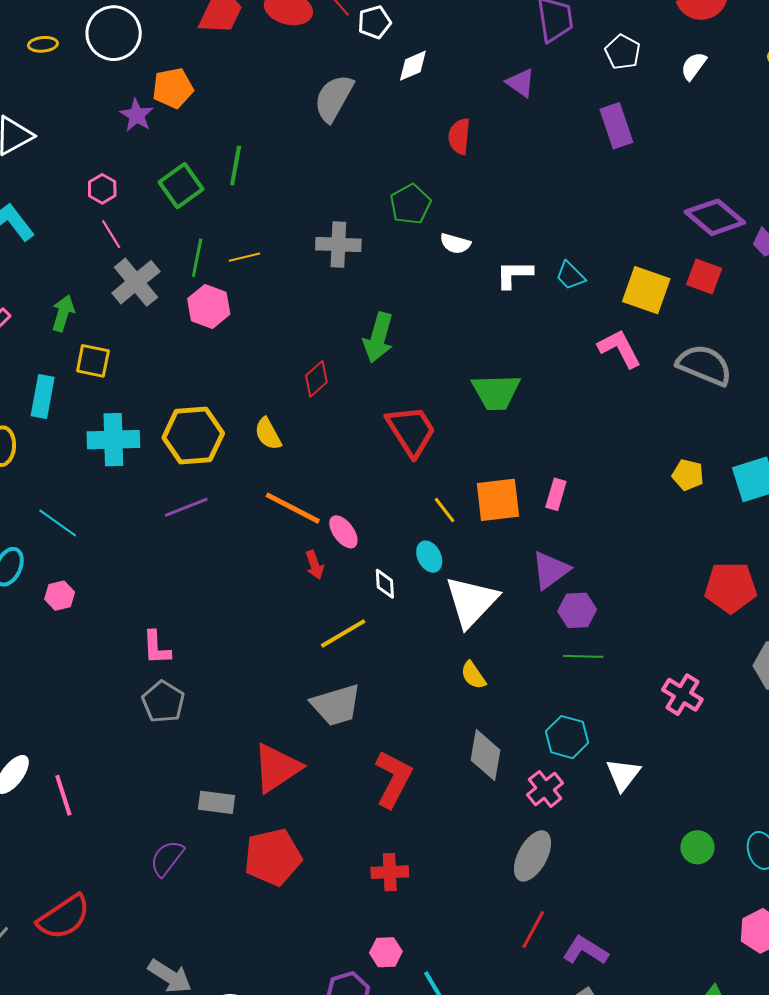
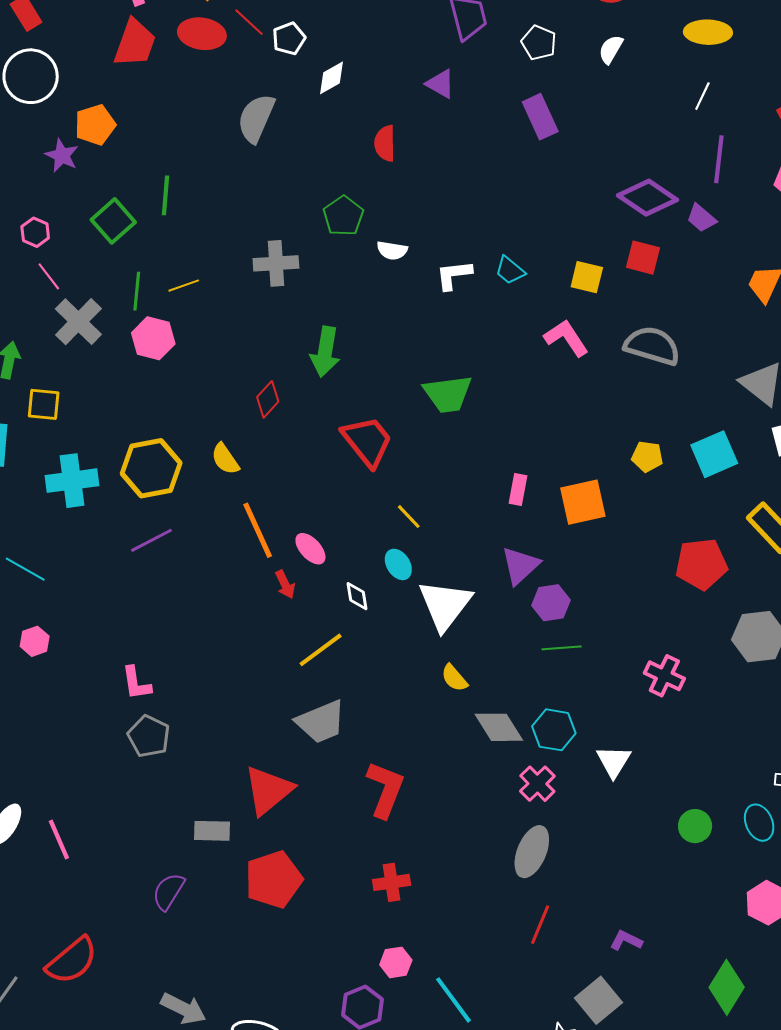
yellow square: (646, 290) -> (587, 277), size x0.7
orange square: (498, 500) -> (583, 502), moved
orange line: (293, 508) -> (258, 530), turned 44
gray diamond: (485, 755) -> (499, 727), moved, turned -36
purple L-shape: (585, 950) -> (626, 940), moved, size x0.7

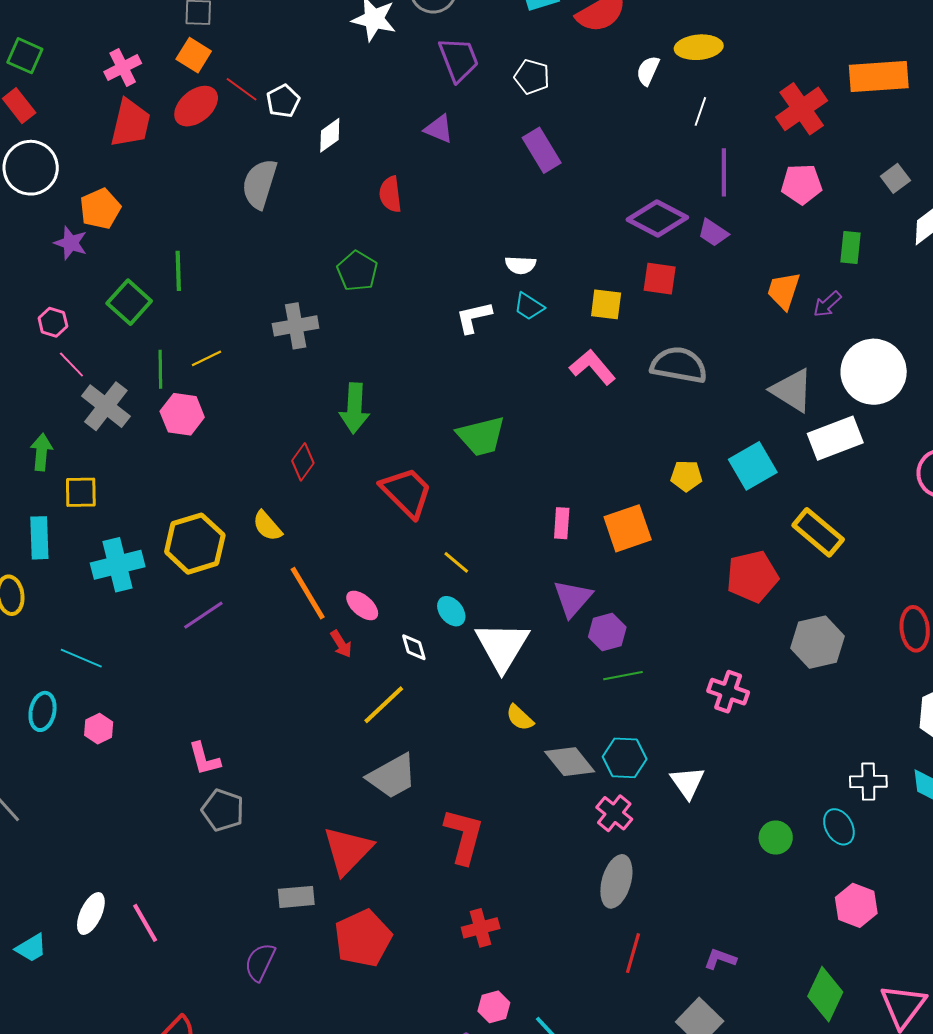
red ellipse: (202, 34) -> (196, 106), turned -42
white semicircle: (611, 49) -> (648, 71), moved
white semicircle: (392, 250) -> (520, 265), moved

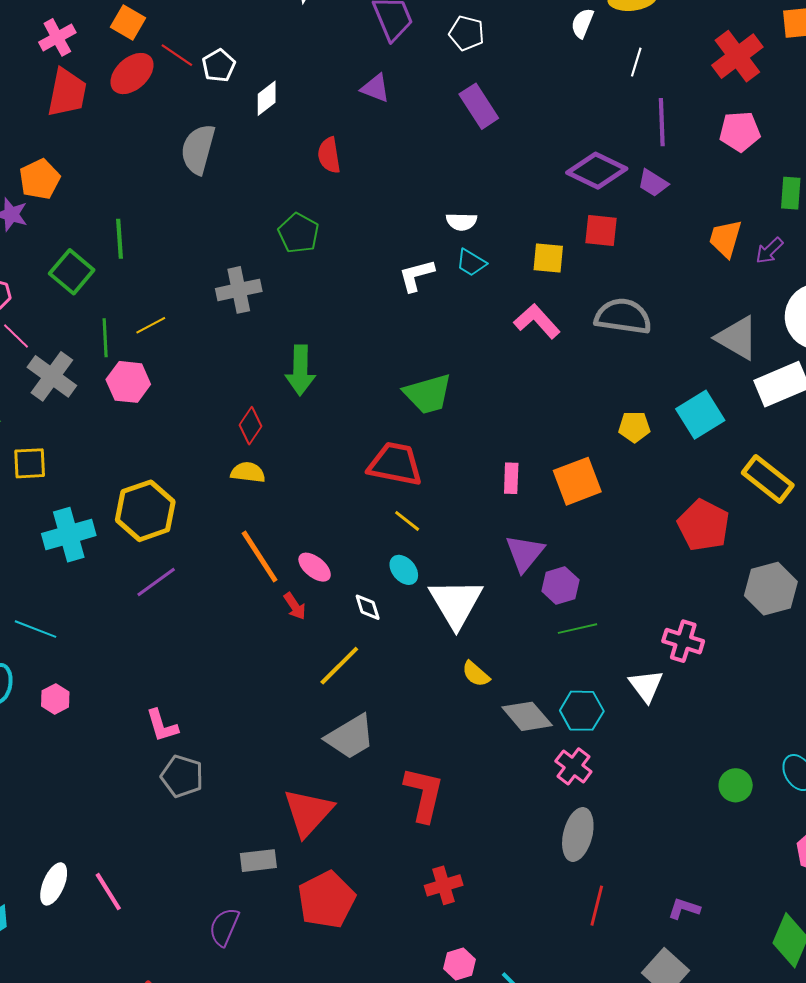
red trapezoid: (407, 492) -> (395, 464), moved, turned -32
yellow semicircle: (267, 526) -> (248, 472), moved, turned 140
red pentagon: (752, 577) -> (704, 525), turned -30
white triangle: (687, 782) -> (646, 686), moved

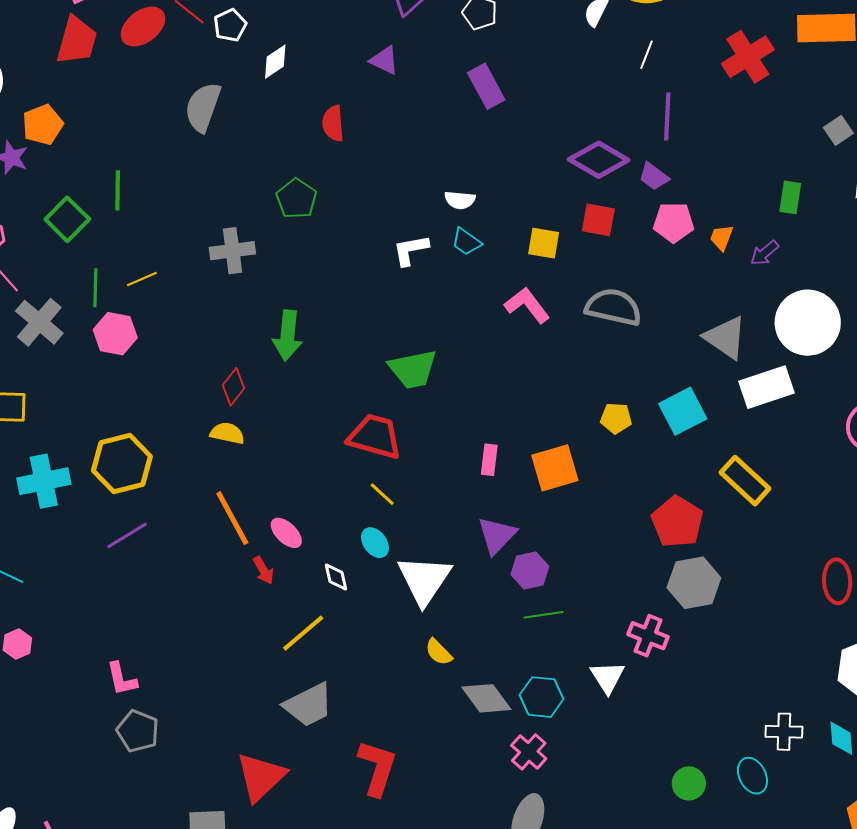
pink pentagon: (740, 132) -> (674, 222), moved
orange trapezoid: (725, 239) -> (722, 238), size x0.7
gray hexagon: (771, 589) -> (694, 583), moved

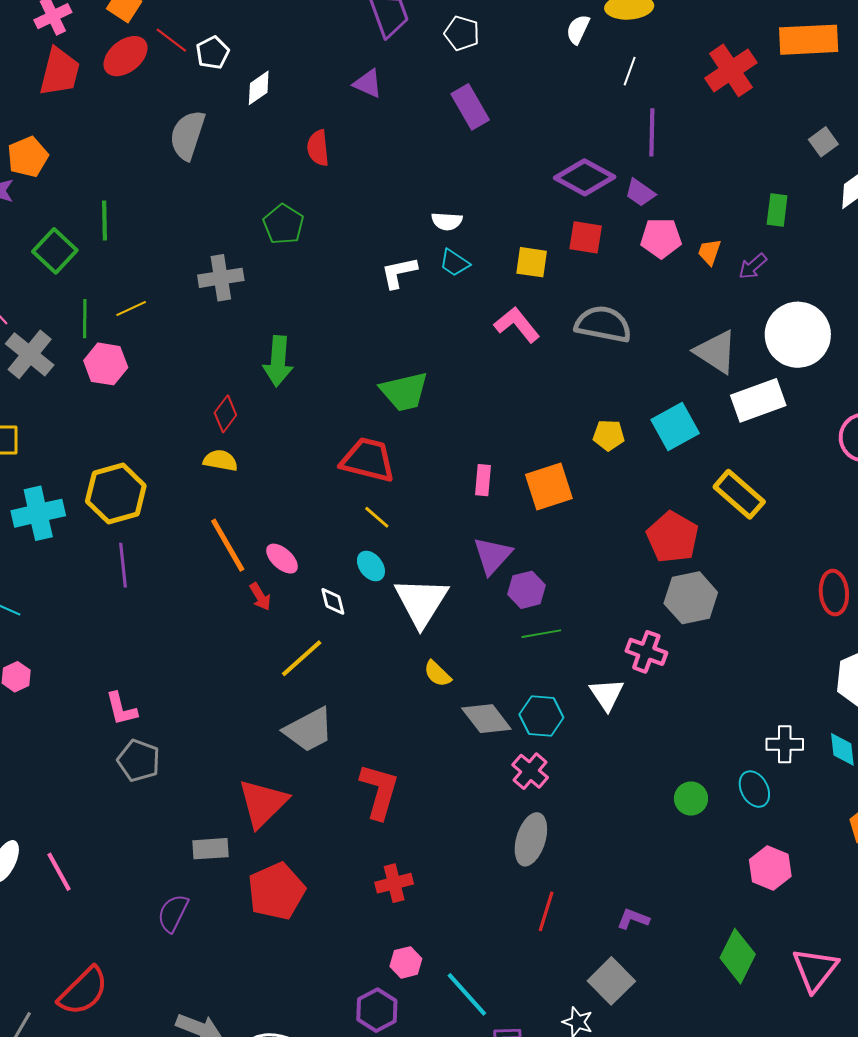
purple line: (127, 535) -> (123, 565), turned -63

